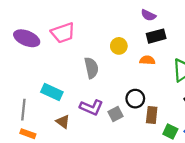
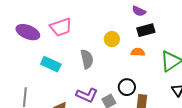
cyan rectangle: (52, 92) -> (51, 64), moved

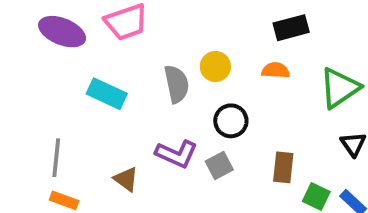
yellow circle: (112, 39) -> (215, 67), moved
black circle: (127, 87) -> (231, 121), moved

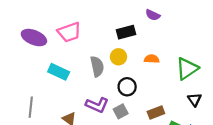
black rectangle: (291, 28) -> (126, 32), moved
brown rectangle: (283, 167) -> (156, 112), turned 63

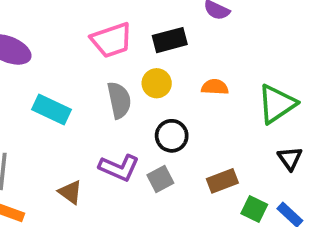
pink trapezoid: (69, 32) -> (112, 40), moved

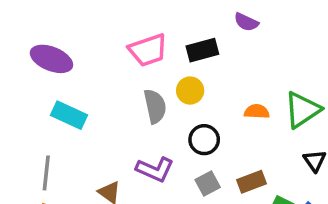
orange semicircle: (215, 87) -> (257, 112), moved
cyan rectangle: (52, 110) -> (69, 115), moved
gray square: (160, 179) -> (208, 184), moved

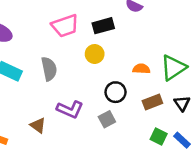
gray semicircle: (155, 106) -> (49, 69), moved
black circle: (204, 140) -> (116, 92), moved
brown rectangle: (252, 182) -> (152, 102), moved

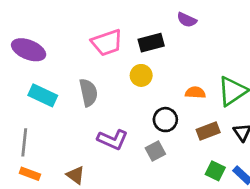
brown triangle: (38, 125) -> (76, 175), moved

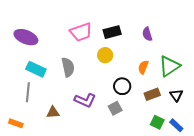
purple semicircle: (187, 20) -> (147, 34), moved, turned 48
orange semicircle: (195, 93) -> (143, 67), turned -72
gray line: (24, 142) -> (28, 92), moved
orange rectangle: (30, 174) -> (16, 123), moved
brown triangle: (76, 175) -> (53, 112), moved, turned -40

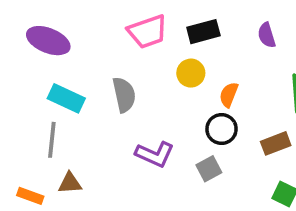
orange semicircle: (143, 67) -> (229, 95), moved
brown triangle: (53, 112) -> (70, 183), moved

